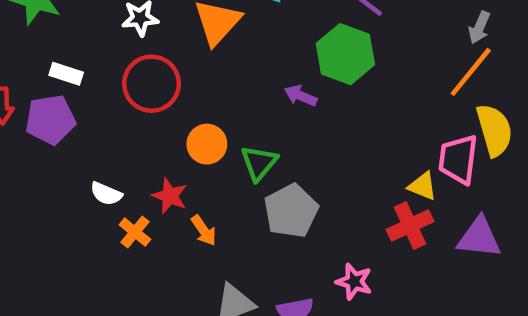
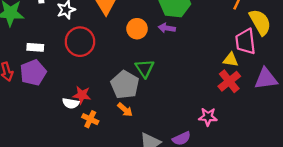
purple arrow: (301, 96) -> (167, 28), moved
orange circle: (207, 144) -> (137, 29), moved
red star: (170, 196) -> (82, 95), moved
gray pentagon: (291, 211) -> (125, 85), moved

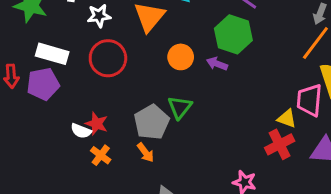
white rectangle: (35, 47) -> (52, 54), size x1.5

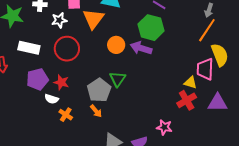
purple arrow: (217, 64) -> (141, 48), size x1.5
purple pentagon: (43, 84) -> (37, 79), moved
red star: (97, 124) -> (61, 82), moved

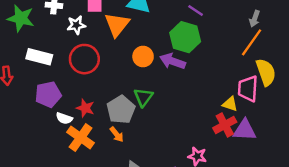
red star: (61, 82) -> (85, 108), moved
purple triangle: (218, 103) -> (245, 130), moved
orange cross: (66, 115) -> (81, 138), size x1.6

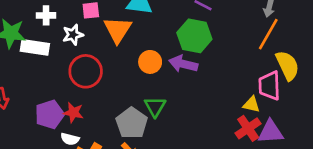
white rectangle: (39, 57) -> (35, 47), moved
red star: (85, 108) -> (73, 113), moved

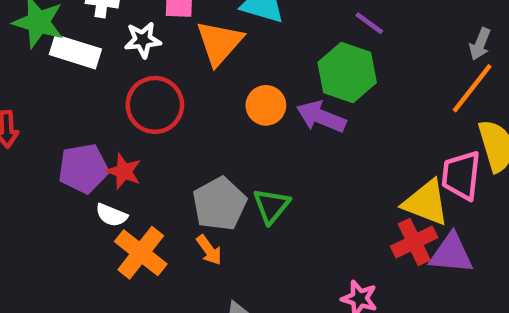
yellow triangle: (251, 105) -> (426, 203), size x1.6
green triangle: (155, 107) -> (271, 206), moved

